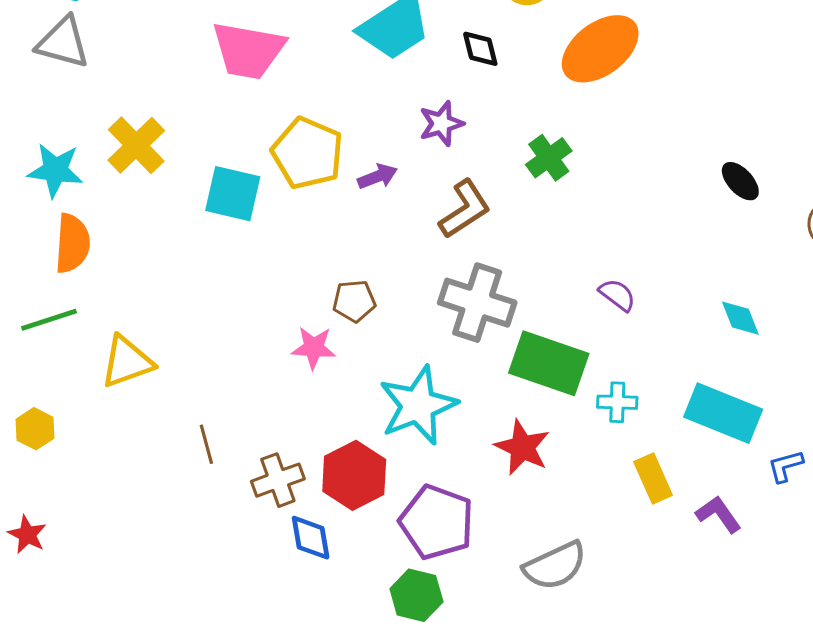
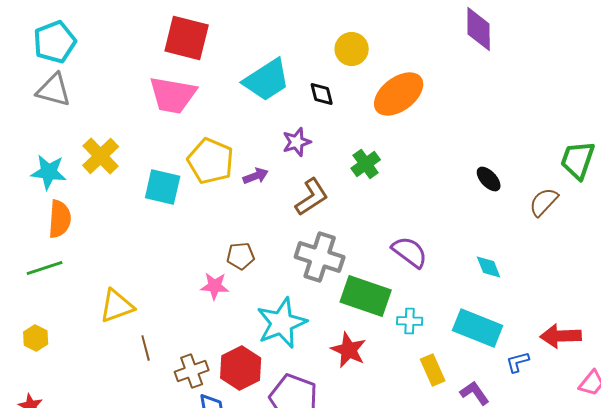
purple semicircle: (617, 295) -> (410, 252), size x1.5
yellow triangle: (127, 362) -> (117, 306), moved

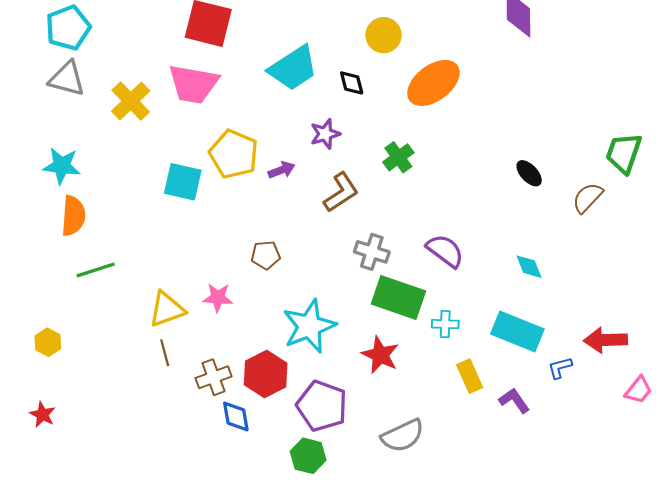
yellow cross: (101, 156) -> (131, 101), moved
gray cross: (320, 257) -> (372, 252), moved, size x0.7
green line: (45, 268) -> (96, 270), moved
pink star: (215, 286) -> (218, 298), moved
yellow triangle: (117, 306) -> (167, 309), moved

